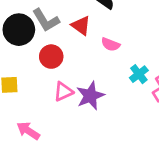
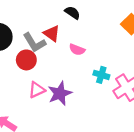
gray L-shape: (46, 20) -> (34, 43), moved
cyan cross: (139, 74) -> (101, 75), turned -35

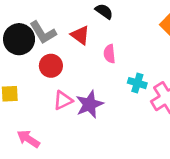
gray L-shape: (34, 43) -> (43, 33), moved
pink semicircle: (77, 50) -> (109, 54), turned 63

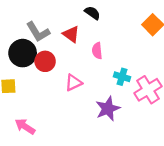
black circle: (19, 39) -> (23, 53), moved
pink triangle: (63, 100) -> (73, 83), moved
purple star: (89, 104) -> (108, 109), moved

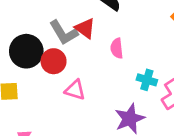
gray L-shape: (38, 32) -> (64, 33), moved
pink triangle: (73, 83) -> (75, 90), moved, turned 42

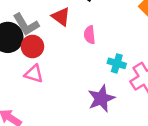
gray L-shape: (64, 33) -> (26, 24), moved
pink triangle: (75, 90) -> (34, 74), moved

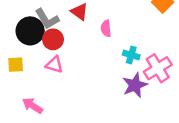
purple star: (101, 98) -> (135, 85), moved

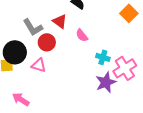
pink semicircle: (106, 29) -> (82, 35), turned -32
black circle: (30, 31) -> (15, 52), moved
red circle: (53, 39) -> (47, 42), moved

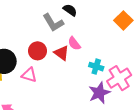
red triangle: (60, 21) -> (62, 53), moved
gray L-shape: (33, 27) -> (53, 23), moved

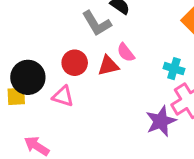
red triangle: (62, 53) -> (108, 66), turned -49
cyan cross: (96, 67) -> (174, 69), moved

